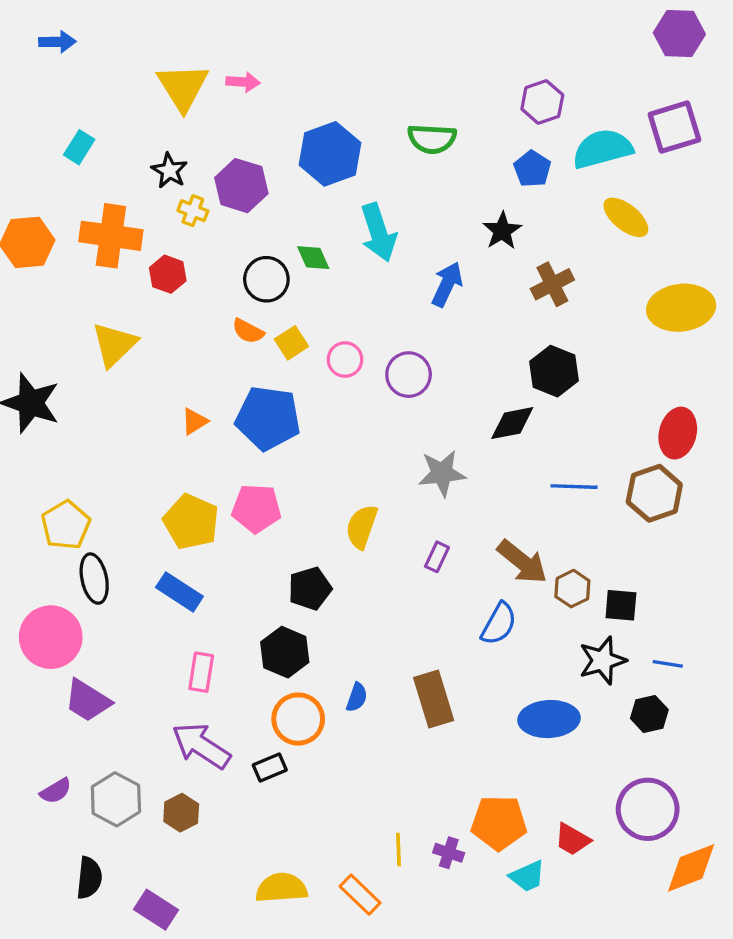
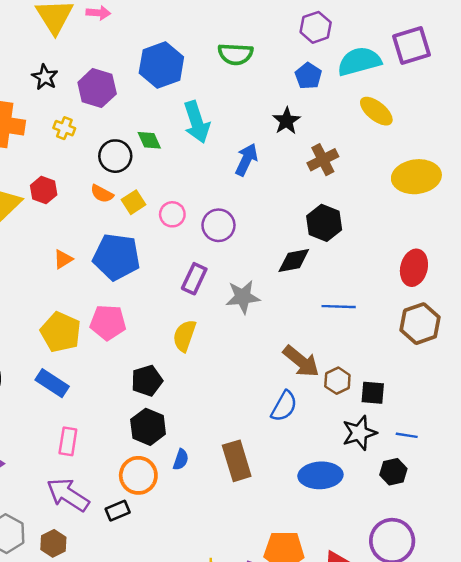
yellow cross: (193, 211) -> (64, 128), moved
red hexagon: (168, 274) -> (44, 190), moved
brown hexagon: (654, 493) -> (420, 324), moved
purple rectangle: (437, 557) -> (194, 279), moved, size x1.4
black hexagon: (285, 652) -> (148, 427), moved

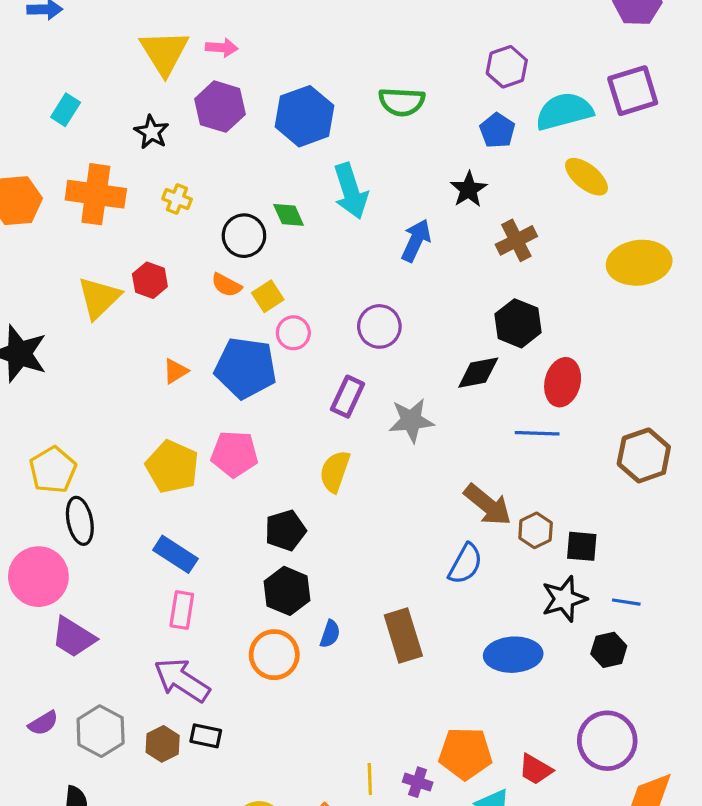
purple hexagon: (97, 88) -> (220, 107), moved
pink circle: (172, 214) -> (293, 333), moved
red ellipse: (414, 268) -> (563, 382), moved
blue rectangle: (52, 383) -> (175, 554), moved
black rectangle: (118, 511) -> (206, 736), moved, turned 35

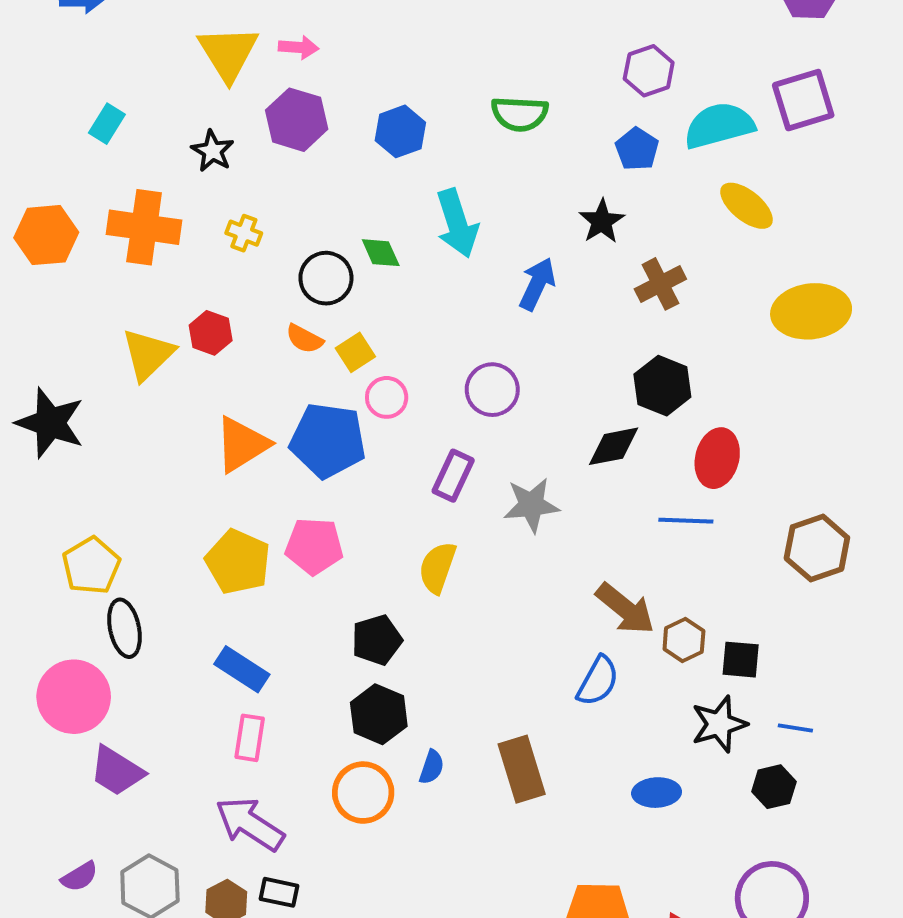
blue hexagon: (304, 116) -> (400, 131), size x0.7
orange triangle: (175, 371) -> (242, 444), size x1.8
blue ellipse: (513, 655) -> (657, 793), size x0.7

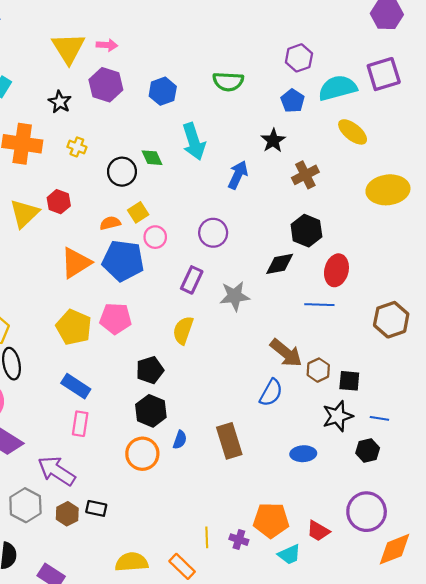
orange semicircle: (304, 339) -> (110, 223), moved, turned 138
purple arrow: (250, 824) -> (57, 471), moved

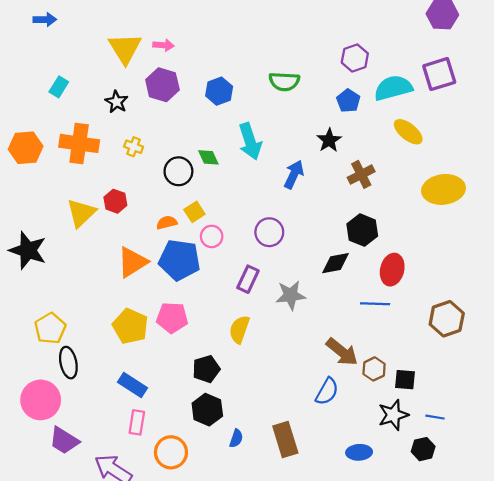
orange circle: (142, 454) -> (171, 452), moved

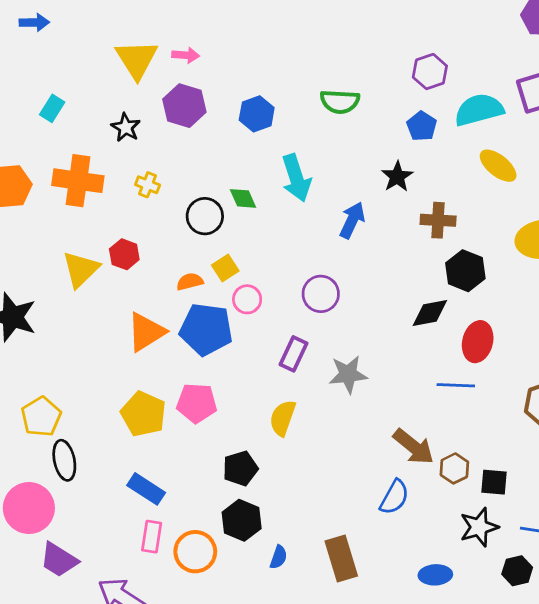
brown cross: (361, 174) -> (438, 220), turned 30
black hexagon: (362, 230) -> (465, 271), moved
black diamond: (336, 263) -> (430, 313), moved
orange circle: (171, 452) -> (195, 552), moved

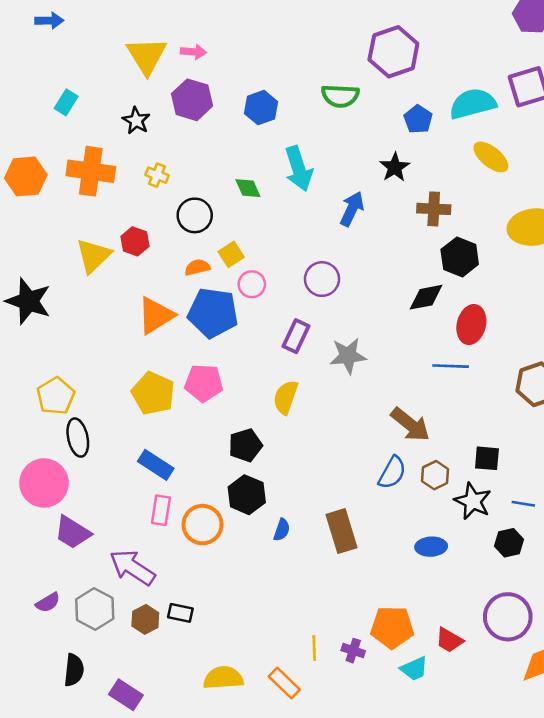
purple hexagon: (430, 72) -> (393, 52), moved, size x1.5
black circle: (205, 216) -> (195, 215), moved
brown hexagon: (454, 468) -> (435, 475), moved
black star: (479, 527) -> (473, 501), turned -30

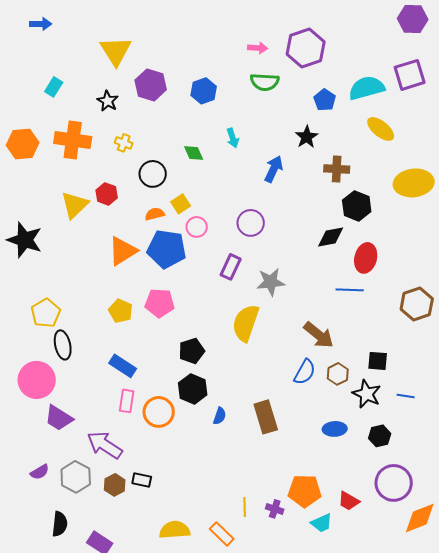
pink arrow: (193, 52) -> (258, 48), moved
cyan arrow: (299, 169) -> (233, 138), size x0.6
yellow pentagon: (153, 393) -> (121, 311), size x0.7
yellow semicircle: (286, 397) -> (246, 323), moved, size x1.4
black hexagon: (509, 543) -> (380, 436), moved

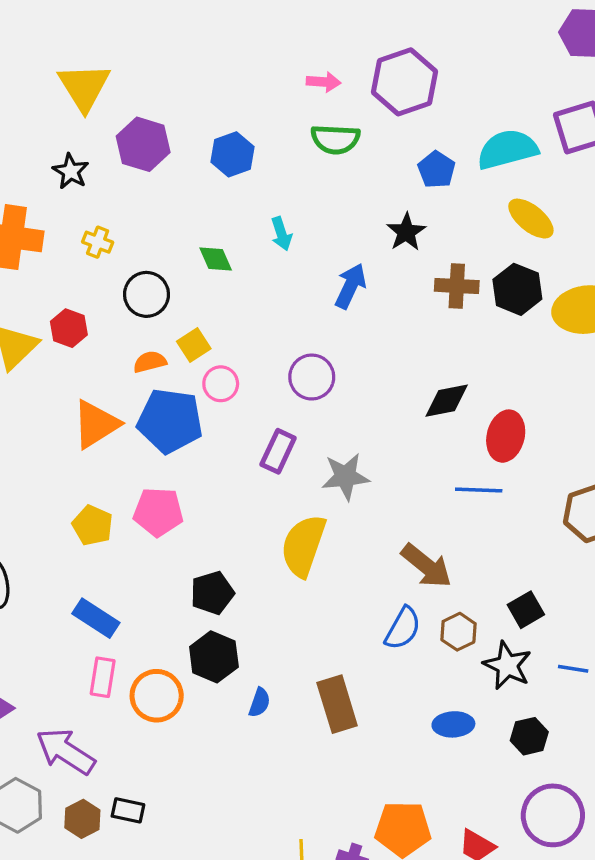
black hexagon: (357, 206) -> (517, 289), moved
black square: (378, 361) -> (526, 610), turned -35

